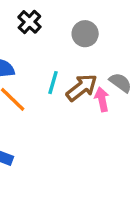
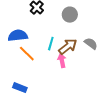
pink arrow: (102, 99) -> (62, 61), moved

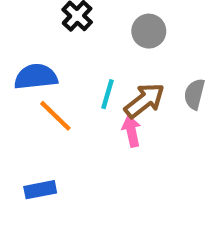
gray semicircle: (91, 44) -> (194, 94), turned -112
blue rectangle: (20, 88) -> (40, 190), turned -32

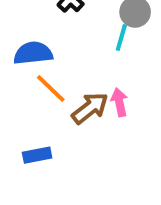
cyan line: (108, 94) -> (121, 37), moved
brown arrow: (144, 101) -> (90, 108), moved

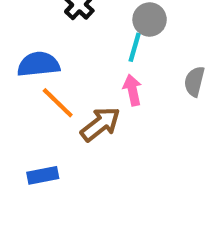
pink arrow: (119, 102) -> (132, 90), moved

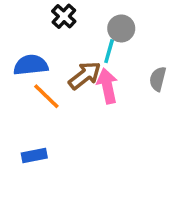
pink arrow: (132, 90) -> (107, 86), size x1.4
brown arrow: (100, 124) -> (85, 75), moved

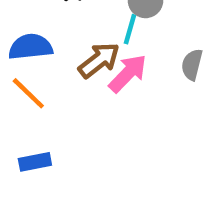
pink arrow: (107, 86) -> (128, 73), turned 56
orange line: (46, 96) -> (28, 93), moved

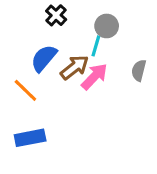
blue semicircle: (31, 47) -> (44, 58), moved, turned -44
blue rectangle: (35, 162) -> (30, 138), size x1.4

